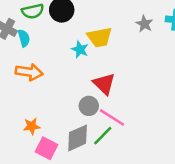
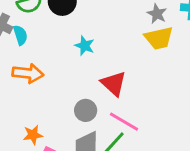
yellow trapezoid: (100, 37) -> (159, 38), moved
gray circle: (89, 106) -> (86, 110), moved

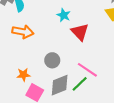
red triangle: (114, 84) -> (80, 32), moved
gray circle: (86, 110) -> (52, 60), moved

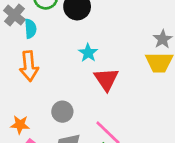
orange arrow: (23, 32) -> (29, 66), turned 65

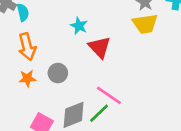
gray circle: (62, 112) -> (58, 73), moved
orange star: (20, 125) -> (27, 78), moved

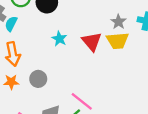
cyan semicircle: (23, 12) -> (11, 24), turned -144
red triangle: (100, 47) -> (92, 42), moved

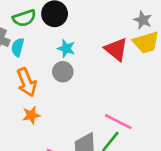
cyan star: (59, 39) -> (66, 48), moved
gray circle: (38, 79) -> (63, 72), moved

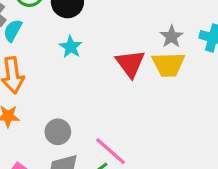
gray circle: (63, 72) -> (58, 132), moved

